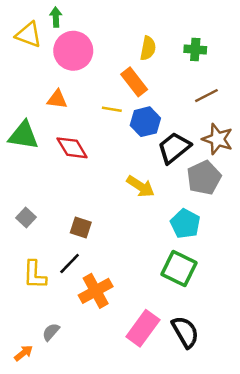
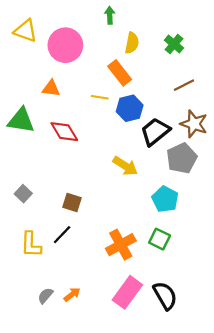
green arrow: (56, 17) -> (110, 15), moved
green cross: (195, 49) -> (174, 44), turned 36
green square: (179, 269) -> (160, 239), size x0.7
orange cross: (96, 291) -> (121, 245), moved
orange arrow: (23, 353) -> (72, 294), moved

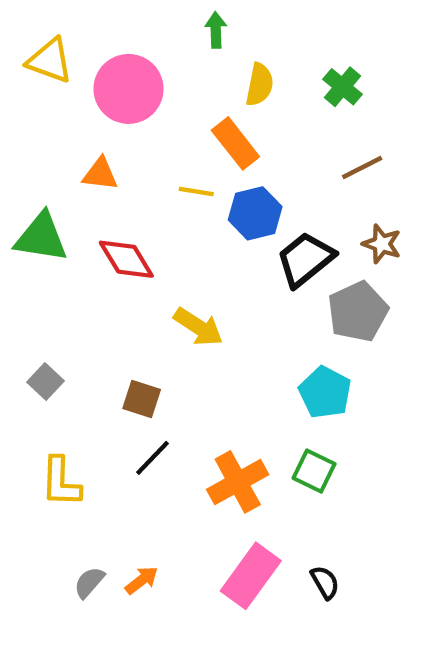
brown star: (194, 124) -> (382, 244), size x0.7
yellow arrow: (125, 166) -> (198, 327), moved
black line: (62, 235) -> (153, 458), moved
black semicircle: (165, 296) -> (325, 582), size x0.6

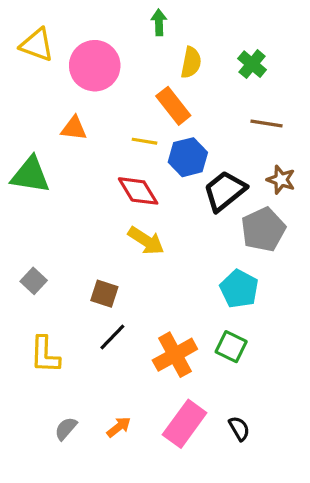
brown line: (362, 168) -> (266, 123), turned 36
red diamond: (126, 259) -> (138, 191), moved
orange arrow: (142, 580) -> (119, 427), moved

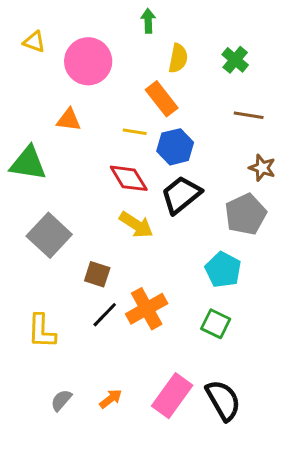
yellow triangle: (37, 45) -> (34, 42), size x0.7
black trapezoid: (225, 191) -> (181, 195), moved
gray square: (34, 281) -> (49, 235), moved, size x1.8
orange cross: (175, 355) -> (147, 309), moved
black semicircle: (239, 429) -> (223, 400), size x1.8

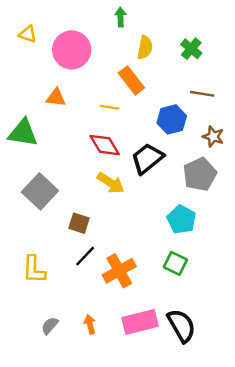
blue hexagon: (175, 147) -> (172, 119), moved
orange cross: (147, 309) -> (119, 271), moved
pink rectangle: (172, 396) -> (140, 322), turned 40
orange arrow: (111, 399) -> (90, 324), turned -66

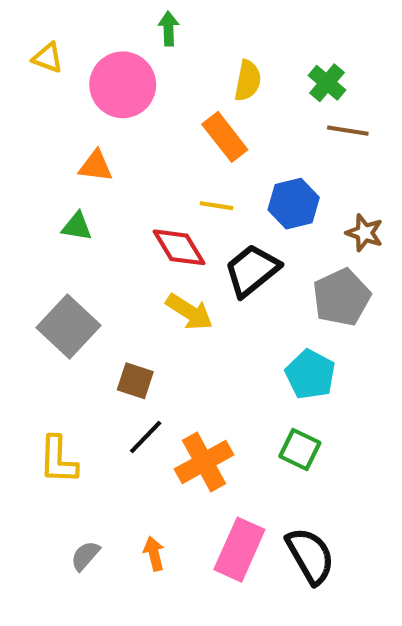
green arrow: (120, 17) -> (169, 29), moved
brown line: (202, 94) -> (348, 131), moved
yellow line: (109, 107) -> (217, 206), moved
green triangle: (23, 133) -> (77, 227), moved, size x0.6
pink rectangle: (140, 322) -> (239, 550), turned -52

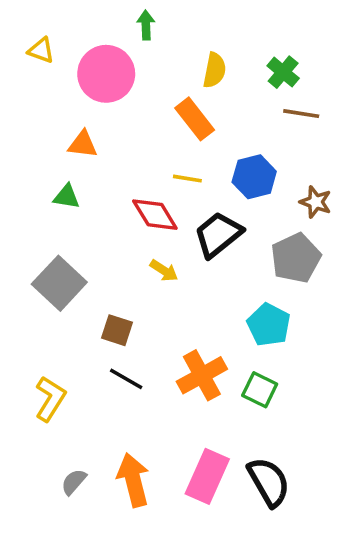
yellow arrow: (189, 312) -> (164, 271), size x0.7
black line: (146, 437) -> (126, 379), turned 76
yellow L-shape: (58, 460) -> (50, 399), turned -150
orange cross: (204, 462) -> (202, 375), moved
orange arrow: (154, 554) -> (133, 480), size x1.8

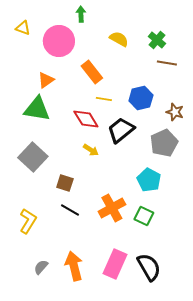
yellow semicircle: (215, 70) -> (119, 39), turned -72
orange rectangle: (195, 119) -> (92, 72), moved
orange triangle: (83, 144) -> (46, 80), turned -42
green triangle: (66, 197) -> (37, 109), size x1.8

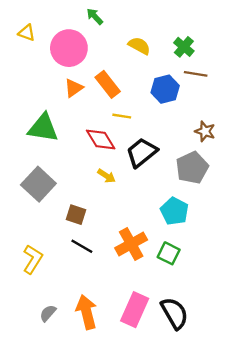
green arrow: (81, 14) -> (95, 16), turned -42
orange triangle: (46, 80) -> (74, 88), moved
blue hexagon: (141, 98) -> (165, 89), moved

